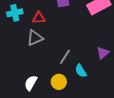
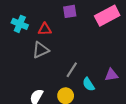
cyan cross: (15, 13) -> (20, 24), turned 35
purple triangle: (103, 53) -> (111, 75), moved, turned 32

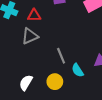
gray line: (72, 70) -> (61, 56), turned -56

